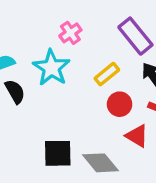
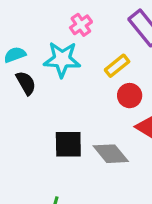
cyan star: (51, 68) -> (62, 59), turned -30

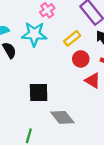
gray diamond: (111, 154) -> (62, 117), moved

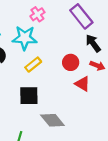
yellow rectangle: (72, 38) -> (33, 65), moved

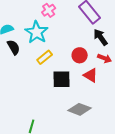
cyan star: (25, 38) -> (37, 32), turned 30
black square: (29, 96) -> (62, 79), moved
gray diamond: (52, 120) -> (80, 109), moved, turned -30

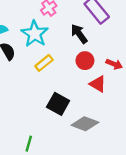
black arrow: (101, 37) -> (79, 34), moved
black square: (62, 79) -> (58, 104), moved, turned 30

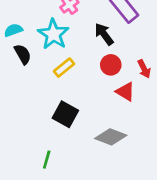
red arrow: (114, 64) -> (144, 69), turned 42
black square: (58, 104) -> (65, 114), moved

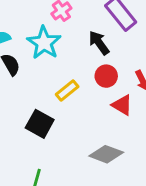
yellow rectangle: (64, 68) -> (67, 91), moved
black square: (65, 114) -> (40, 124), moved

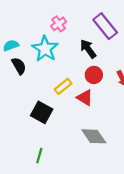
red triangle: (122, 105) -> (85, 98), moved
gray diamond: (106, 154) -> (94, 136), turned 35

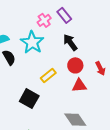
purple rectangle: (105, 26) -> (64, 15), moved, size x0.7
red triangle: (85, 98) -> (79, 86), moved, turned -35

